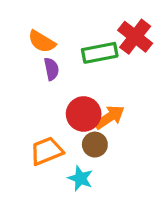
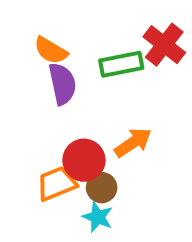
purple semicircle: (51, 69) -> (62, 84), size x1.5
red circle: (84, 114) -> (84, 160), moved
brown circle: (95, 145) -> (102, 188), moved

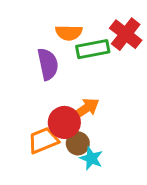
orange semicircle: (51, 50) -> (69, 33), moved, turned -30
orange arrow: (133, 143) -> (85, 109), moved
cyan star: (98, 217) -> (91, 158), moved

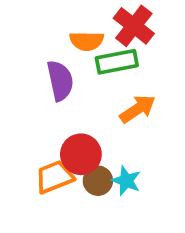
red cross: (126, 34) -> (134, 26), moved
orange arrow: (85, 109) -> (138, 109), moved
cyan star: (91, 158) -> (126, 181), moved

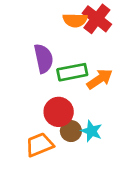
orange semicircle: (87, 41) -> (75, 20), moved
green rectangle: (117, 62) -> (72, 72), moved
orange trapezoid: (54, 177) -> (39, 145), moved

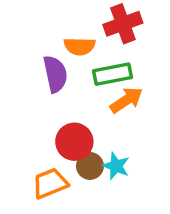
red cross: (97, 19) -> (123, 24), turned 32
orange semicircle: (75, 20) -> (80, 46), moved
green rectangle: (72, 72) -> (113, 74), moved

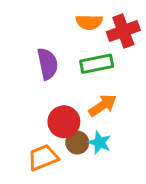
red cross: (123, 24) -> (123, 31), moved
orange semicircle: (80, 46) -> (89, 22), moved
orange arrow: (126, 100) -> (103, 105), moved

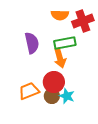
orange arrow: (103, 105) -> (60, 58), moved, turned 108
red circle: (64, 122) -> (54, 82), moved
orange trapezoid: (43, 157) -> (29, 91), moved

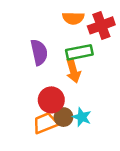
red circle: (54, 82) -> (51, 100), moved
orange trapezoid: (29, 91) -> (45, 123), moved

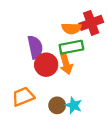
orange semicircle: (73, 18) -> (71, 28), moved
red circle: (51, 100) -> (46, 65), moved
orange trapezoid: (45, 123) -> (23, 97), moved

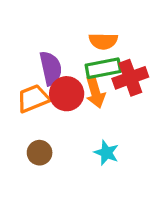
red cross: (91, 23) -> (130, 78), moved
orange trapezoid: (23, 97) -> (33, 98), moved
brown circle: (57, 105) -> (40, 153), moved

